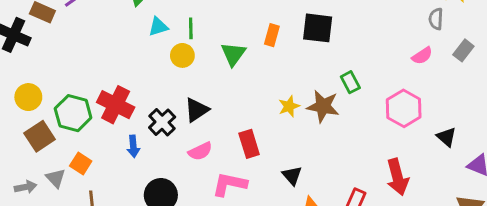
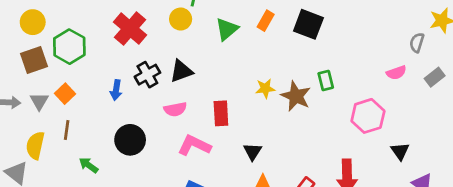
red cross: (116, 105) -> (130, 29), moved

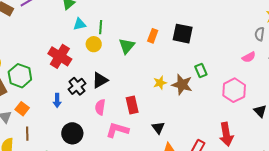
pink semicircle: (175, 109) -> (100, 107), turned 119

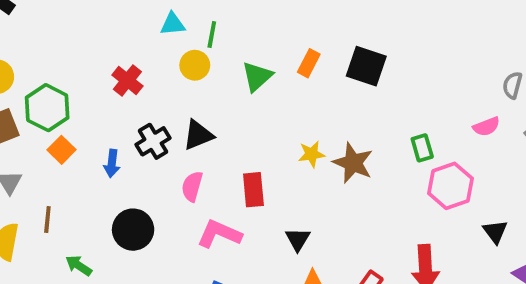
red cross: (60, 56) -> (127, 80), size x0.7
green rectangle: (201, 70) -> (422, 148), moved
orange square: (22, 109) -> (61, 150), moved

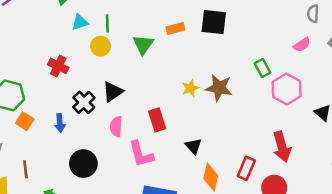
orange rectangle: (309, 63) -> (175, 28), turned 60
pink L-shape: (219, 234) -> (141, 154), turned -116

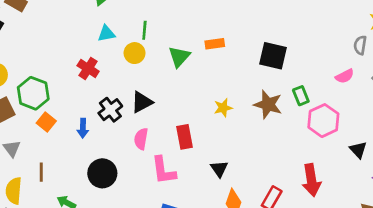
cyan triangle: (80, 22) -> (106, 34), moved
black square: (214, 22) -> (273, 56), moved
brown star: (219, 88) -> (268, 105), moved

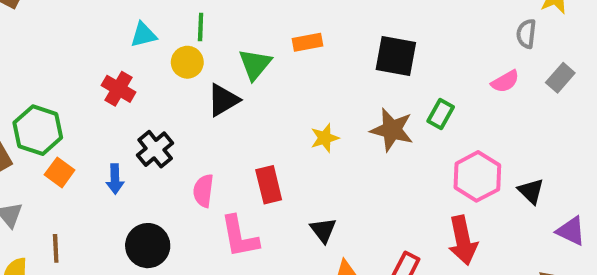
green rectangle: (301, 96) -> (441, 114), turned 54
black triangle: (142, 102) -> (223, 100), moved
pink hexagon: (323, 121) -> (477, 176), moved

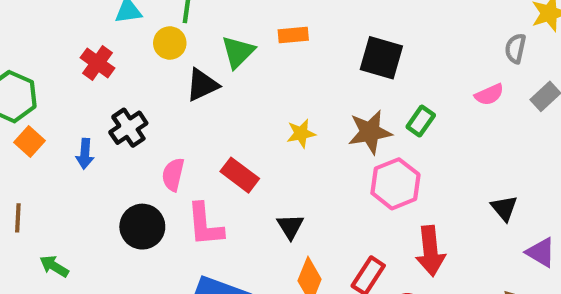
brown star: (392, 130) -> (370, 132), turned -30
pink hexagon: (477, 176) -> (395, 184), moved
red rectangle: (269, 185) -> (240, 175), turned -45
black circle: (148, 246) -> (142, 227), moved

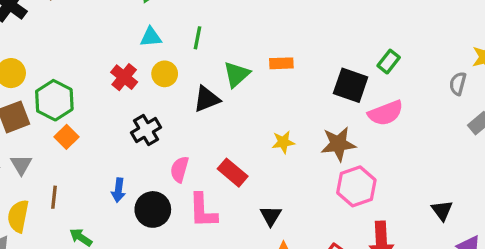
yellow circle: (170, 43) -> (165, 74), moved
pink semicircle: (489, 95) -> (386, 113), moved, size x1.5
green rectangle: (421, 121) -> (389, 62), moved
blue arrow: (85, 154) -> (118, 190), moved

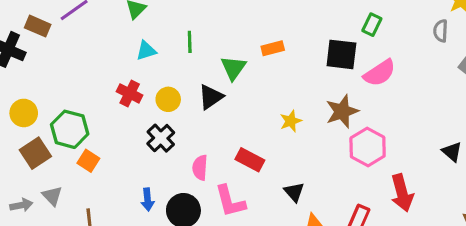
yellow circle: (165, 74) -> (168, 99), moved

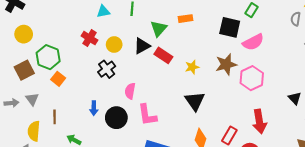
yellow circle: (24, 113) -> (24, 34), moved
pink hexagon: (368, 147) -> (252, 78), moved
red rectangle: (250, 160) -> (163, 55), moved
black triangle: (294, 192) -> (195, 101), moved, size x1.5

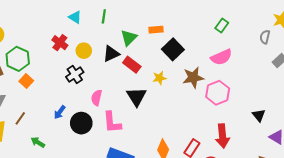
cyan triangle: (103, 11) -> (75, 17), turned 40
black square: (230, 27) -> (173, 49), moved, turned 30
black triangle: (195, 101) -> (136, 97), moved
blue arrow: (94, 108) -> (60, 112), turned 32
brown line: (55, 117) -> (20, 118), turned 32

